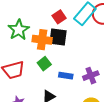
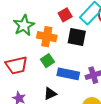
black square: (58, 37) -> (77, 37), moved
blue rectangle: (66, 76) -> (68, 74), size x1.5

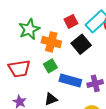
black square: (77, 37) -> (81, 44), turned 36

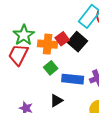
red square: (71, 21) -> (62, 39), moved
red trapezoid: (19, 69) -> (18, 55), moved, turned 135

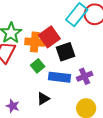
red square: (62, 39) -> (49, 37), size x1.5
black square: (77, 42) -> (66, 52), moved, turned 30

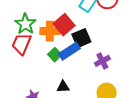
blue rectangle: (60, 77) -> (69, 51), moved, turned -35
black triangle: (43, 99) -> (63, 87), turned 32

